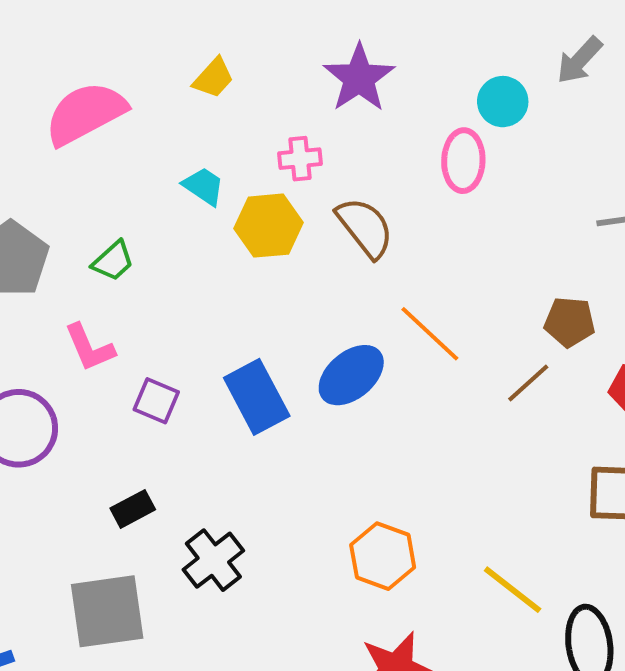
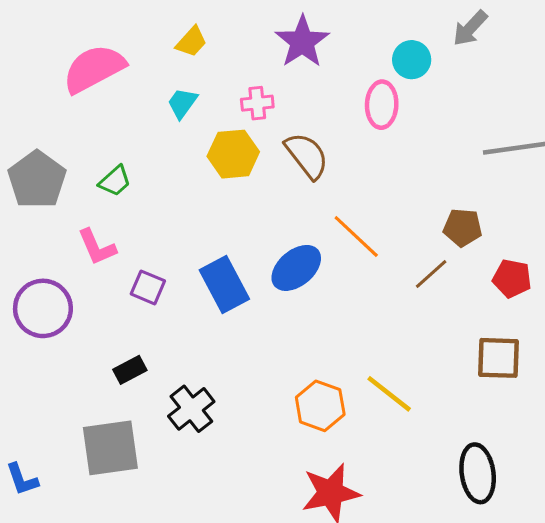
cyan trapezoid: (204, 186) -> (182, 103), moved, turned -88
yellow line: (513, 590) -> (389, 394), moved

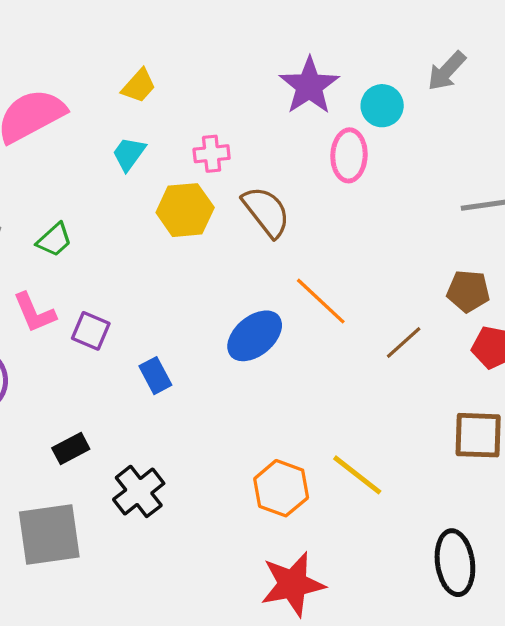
purple star: (302, 42) -> (309, 86), moved
brown pentagon: (463, 228) -> (468, 291), moved
blue rectangle: (224, 284) -> (155, 376), moved, size x0.6
purple square: (148, 287) -> (91, 331), moved

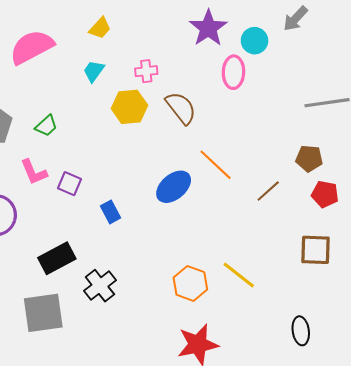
black rectangle: (71, 448) -> (57, 258), size x1.6
black ellipse: (455, 563) -> (301, 331), size x0.7

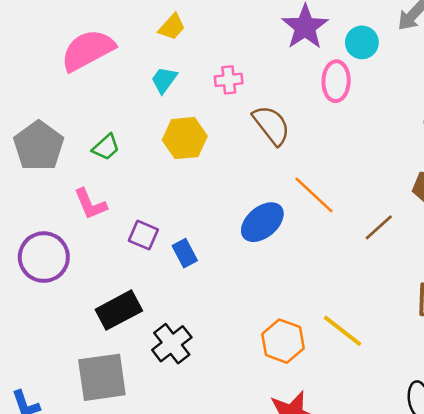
yellow hexagon: (129, 107) -> (185, 138), moved
purple square: (69, 184) -> (143, 235), moved

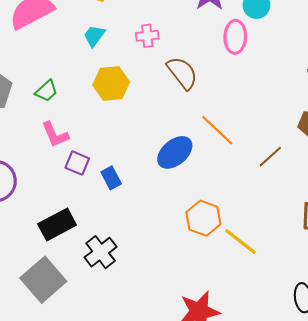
pink L-shape: (90, 204) -> (55, 134), moved
orange hexagon: (283, 341) -> (203, 218), moved
gray square: (102, 377) -> (43, 280), turned -33

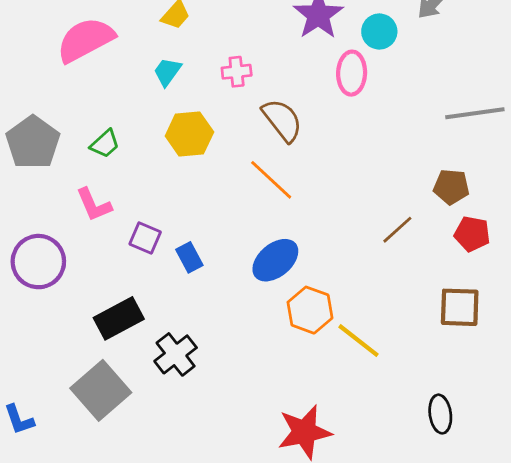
orange line: (217, 130) -> (271, 180), moved
pink L-shape: (55, 134) -> (94, 205), moved
blue ellipse: (175, 152) -> (275, 260), moved

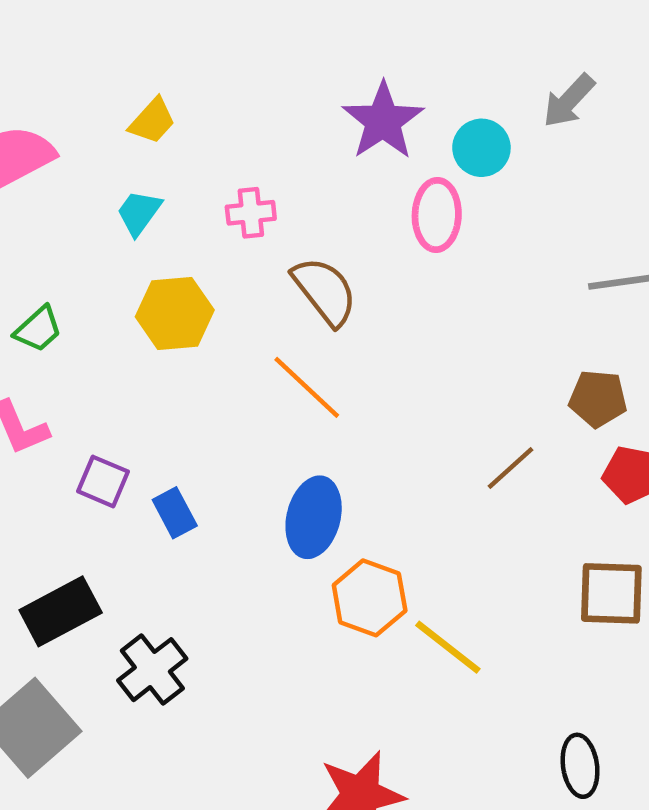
blue ellipse: (275, 260) -> (314, 517), turned -36

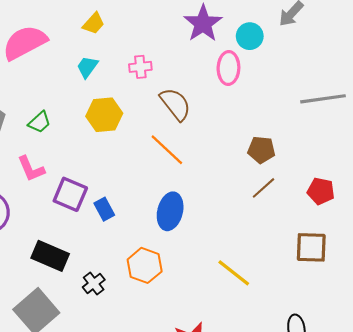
brown pentagon: (598, 399) -> (261, 150), moved
purple square: (103, 481) -> (70, 194), size x1.4
orange hexagon: (370, 598) -> (145, 265), moved
black rectangle: (61, 611) -> (50, 256), turned 51
black cross: (152, 670) -> (94, 283), size x0.7

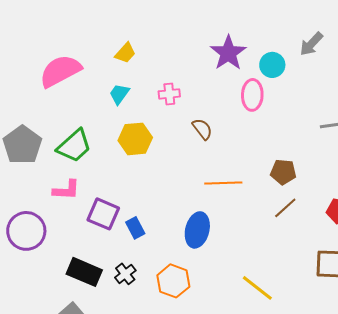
brown semicircle: (175, 104) -> (202, 129), size x0.7
green trapezoid: (40, 122) -> (74, 146), size x1.6
orange line: (167, 150) -> (223, 183), moved, turned -45
pink L-shape: (31, 169) -> (66, 190), turned -64
black cross: (94, 283) -> (125, 274), moved

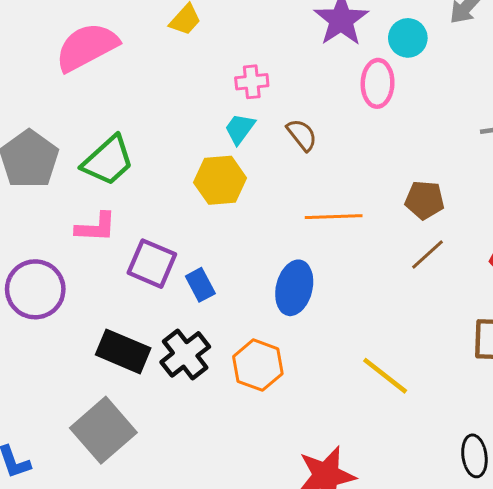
cyan trapezoid: (119, 94) -> (240, 129), moved
yellow hexagon: (135, 139) -> (220, 180), moved
black cross: (125, 274) -> (185, 354), size x1.5

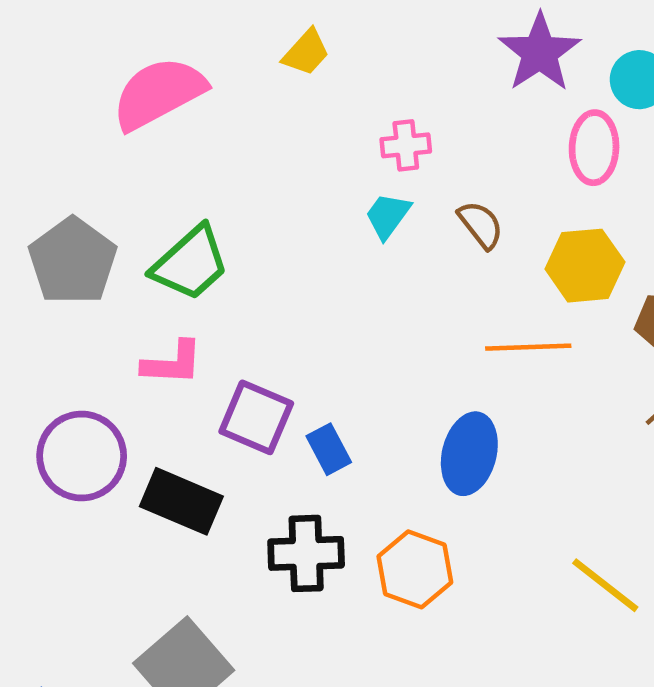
yellow hexagon: (220, 180) -> (585, 266), moved
black rectangle: (123, 351) -> (181, 501), moved
black cross: (185, 354) -> (306, 553), turned 36

